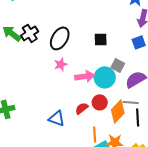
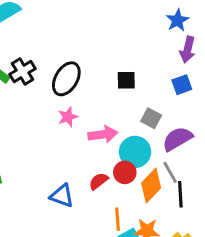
cyan circle: (105, 77) -> (135, 152), moved
gray line: (131, 102) -> (170, 172), turned 56

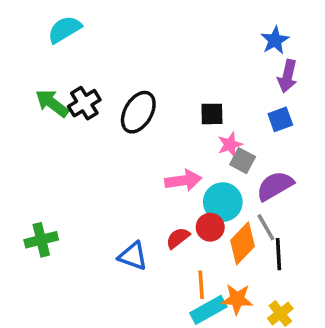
pink star: (68, 117) -> (230, 145), moved

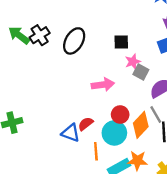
cyan circle: (223, 202) -> (114, 133), moved
red semicircle: (178, 238) -> (86, 124), moved
orange line: (201, 285) -> (96, 151), moved

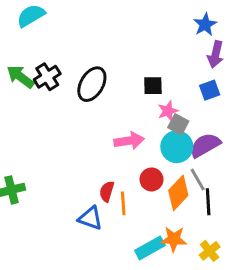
red semicircle: (86, 124) -> (107, 191), turned -35
blue triangle: (71, 133) -> (90, 218), moved
cyan circle: (114, 133) -> (177, 147), moved
orange line: (96, 151) -> (123, 203), moved

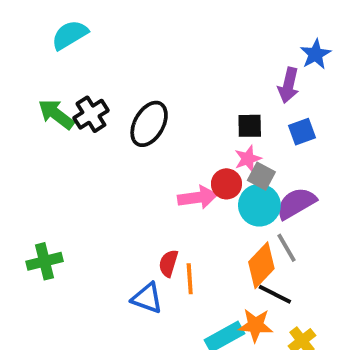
blue star: (205, 25) -> (316, 54), moved
purple arrow: (216, 54) -> (288, 85), moved
black square: (153, 86) -> (250, 126), moved
red circle: (151, 179) -> (226, 184), moved
black line: (208, 202) -> (275, 294), moved, turned -60

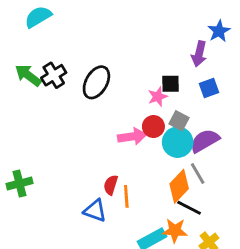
pink star: (248, 159) -> (158, 97), moved

